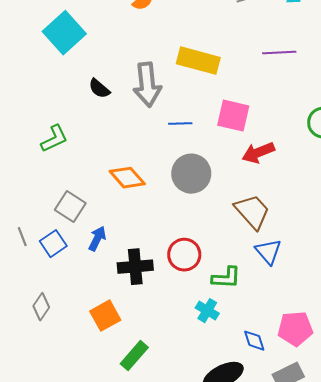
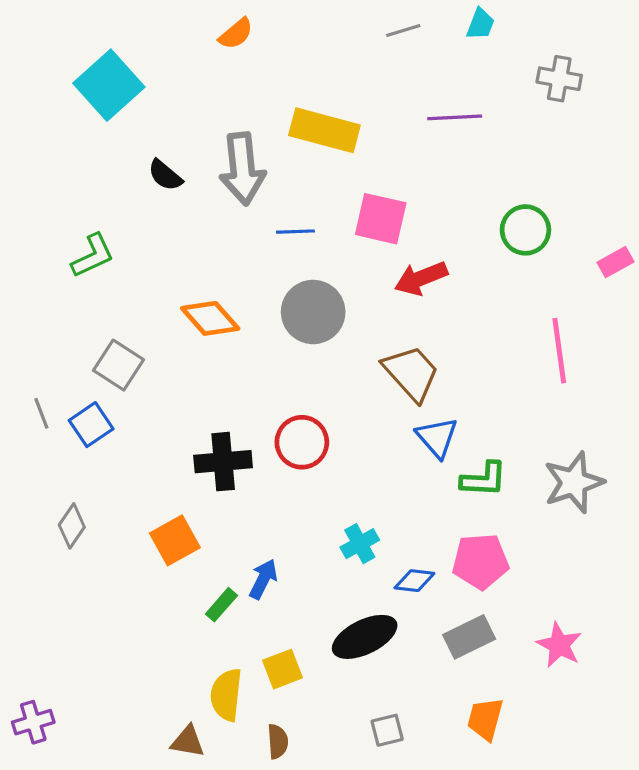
blue arrow: (97, 239) -> (263, 579), moved
green L-shape: (226, 278) -> (484, 479), moved
cyan cross: (207, 311) -> (360, 544), moved, turned 30
blue diamond: (254, 341) -> (414, 581), turned -65
green rectangle: (134, 356) -> (221, 605), size x0.7

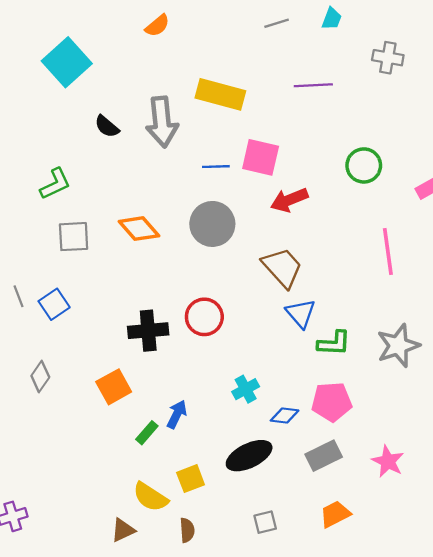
blue line: (295, 232) -> (216, 167), moved
gray square: (118, 365) -> (74, 237), moved, turned -36
yellow semicircle: (226, 695) -> (150, 497), turned -63
orange trapezoid: (485, 719) -> (335, 514), turned 48
brown triangle: (188, 741) -> (123, 530), turned -35

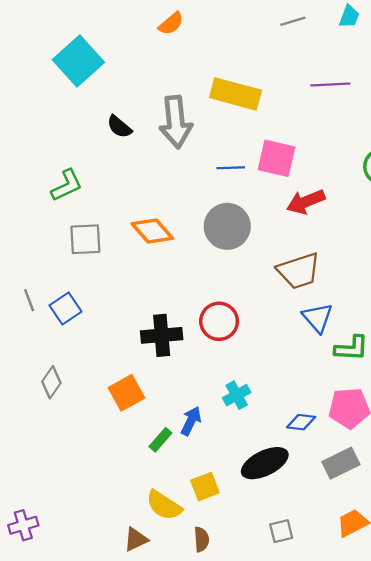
brown trapezoid: (282, 268) -> (299, 271), turned 114
cyan cross: (246, 389) -> (237, 395), moved

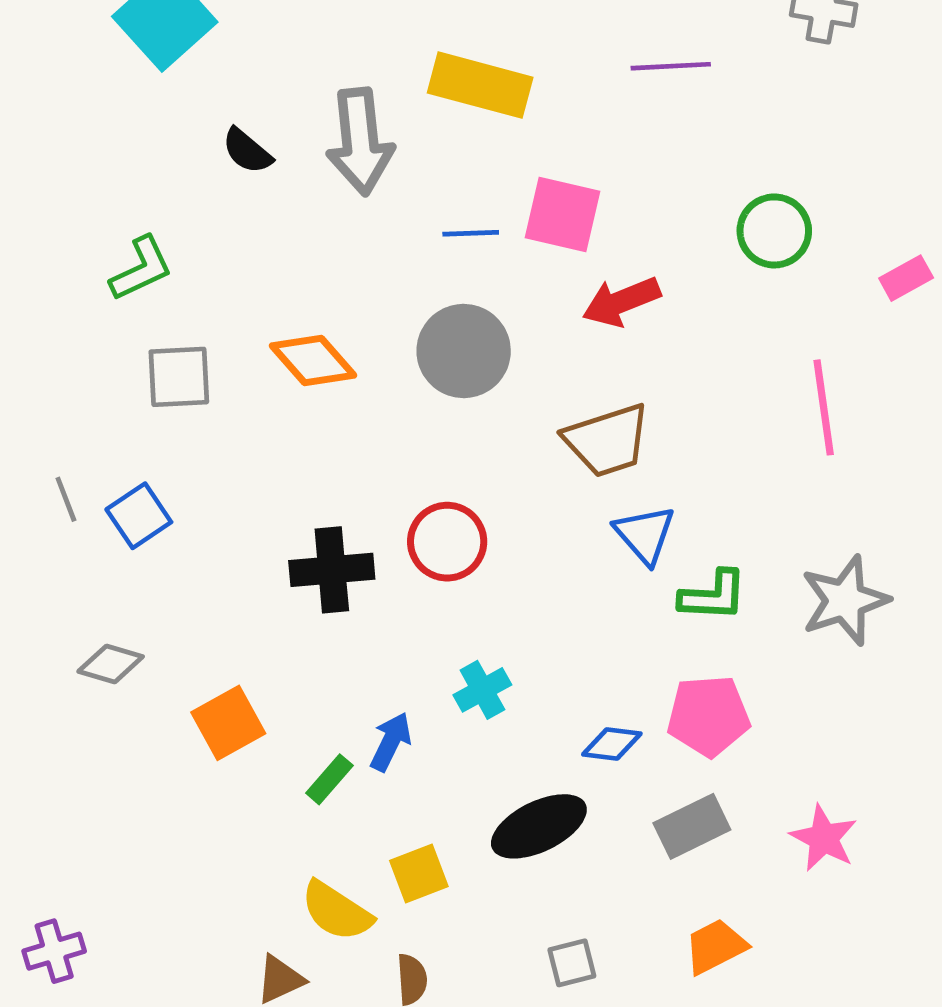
gray diamond: (51, 382) -> (111, 664), turned 72
orange square: (126, 393) -> (228, 723), moved

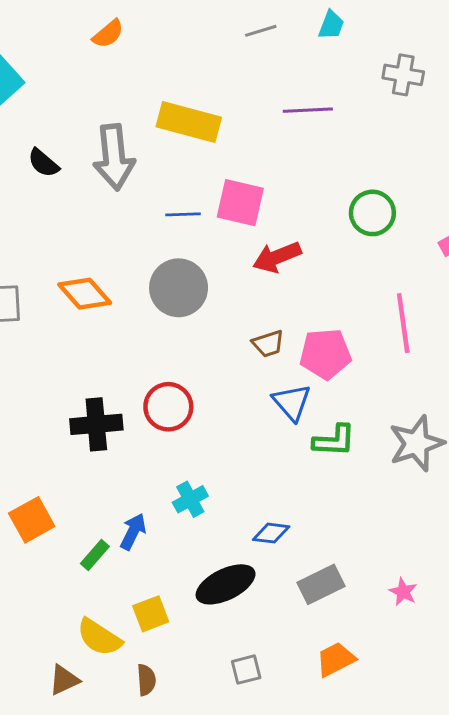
brown trapezoid: (607, 440) -> (268, 344), size x0.6
pink pentagon: (708, 716) -> (325, 354), moved
pink star: (824, 838) -> (403, 592), size x0.7

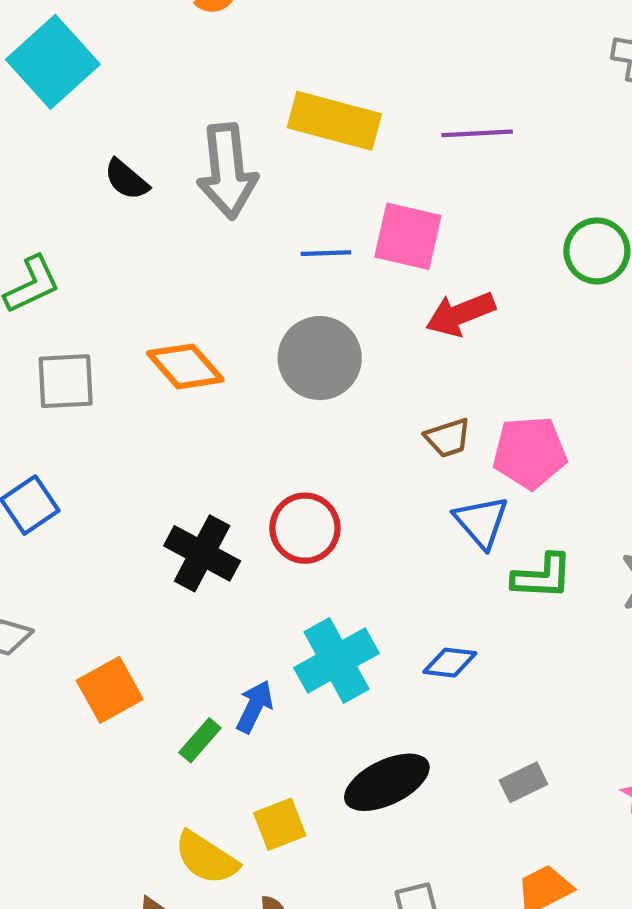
purple line: (308, 110) -> (477, 133), moved
black cross: (96, 424) -> (202, 553), turned 33
cyan cross: (190, 499) -> (336, 660), size x1.6
blue diamond: (271, 533) -> (450, 663), moved
gray rectangle: (321, 584) -> (523, 782), size x0.7

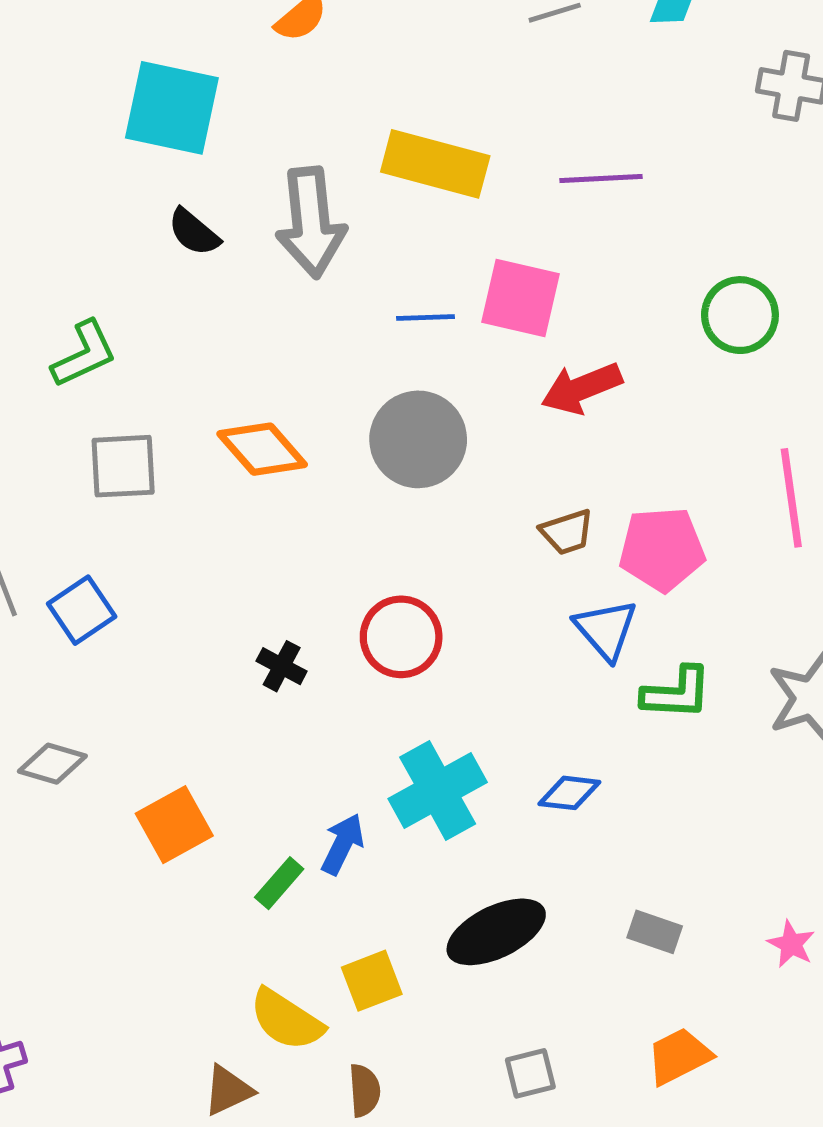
cyan square: (53, 62) -> (172, 108), moved, turned -36
black cross: (202, 553) -> (282, 666), size x0.6
gray rectangle: (523, 782) -> (655, 932), turned 45

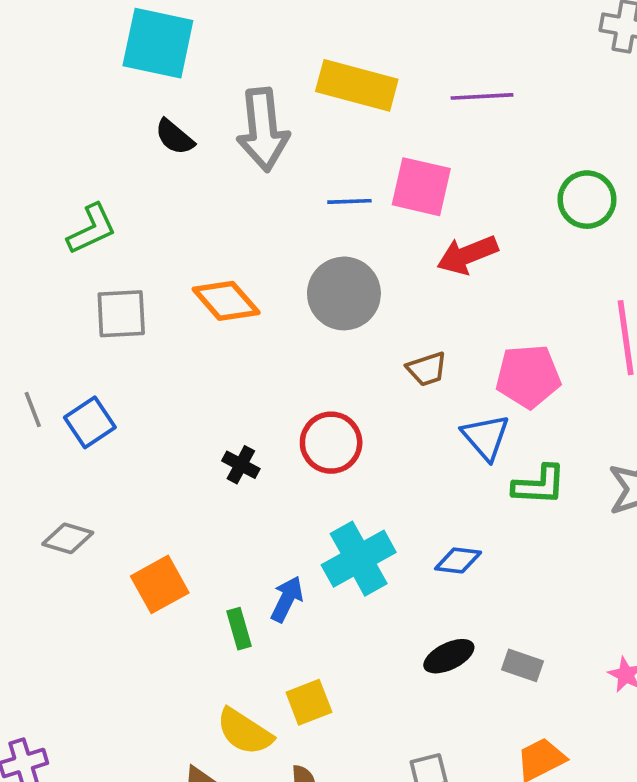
brown trapezoid: (567, 532) -> (427, 369), moved
green rectangle: (279, 883) -> (239, 629), turned -57
black ellipse: (496, 932) -> (449, 656), moved, size x0.7

